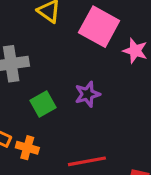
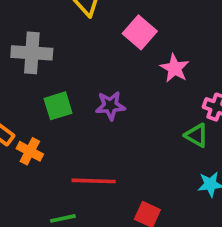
pink square: (99, 27) -> (140, 32), size x0.7

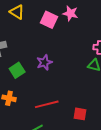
pink star: (175, 68) -> (70, 13), moved

